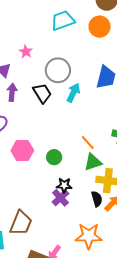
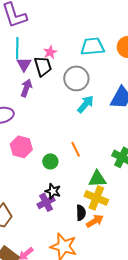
cyan trapezoid: (63, 20) -> (92, 47), moved
black trapezoid: (42, 93) -> (43, 66), moved
orange line: (88, 143) -> (76, 149), moved
green triangle: (93, 162) -> (97, 179), moved

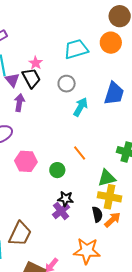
gray circle: (76, 78) -> (67, 84), size x0.7

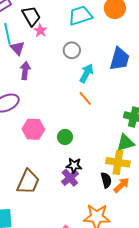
black trapezoid: (31, 78) -> (31, 16), moved
orange line: (80, 153) -> (85, 98), moved
green triangle: (107, 178) -> (126, 143), moved
brown trapezoid: (20, 234) -> (28, 182), moved

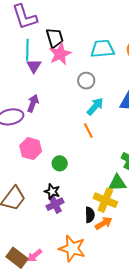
pink star: (40, 30) -> (60, 54), size x1.6
purple arrow: (25, 71) -> (33, 103), moved
black star: (74, 165) -> (52, 192), moved

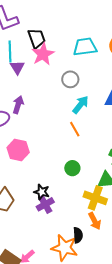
green circle: (60, 163) -> (72, 168), moved
black semicircle: (90, 215) -> (78, 235), moved
orange arrow: (104, 223) -> (95, 221), turned 96

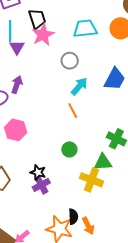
orange arrow: (95, 221) -> (88, 226), moved

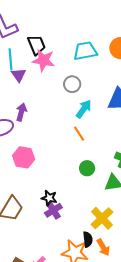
pink star: (43, 35) -> (44, 60), turned -30
green circle: (69, 149) -> (87, 168), moved
yellow cross: (91, 180) -> (102, 218), moved, turned 30

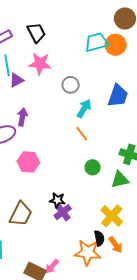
black trapezoid: (36, 45) -> (36, 33), moved
cyan trapezoid: (85, 51) -> (97, 42), moved
purple triangle: (19, 75) -> (16, 80), turned 42

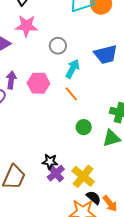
blue trapezoid: (118, 96) -> (106, 54), turned 60
pink hexagon: (28, 162) -> (38, 83), moved
yellow cross: (112, 216) -> (83, 176), moved
black semicircle: (99, 238) -> (94, 198), turned -35

